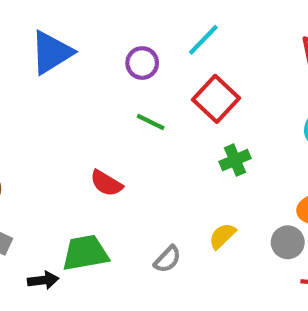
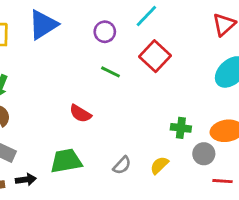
green cross: (235, 160) -> (181, 128), moved, turned 30
yellow semicircle: (222, 236) -> (159, 165), moved
black arrow: (43, 280) -> (26, 180), moved

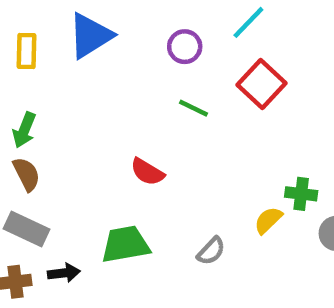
yellow semicircle: (159, 165) -> (268, 220), moved

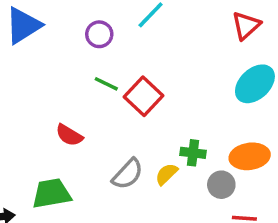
red square: (262, 84) -> (143, 96), moved
gray semicircle: (211, 251) -> (128, 174), moved, size x1.4

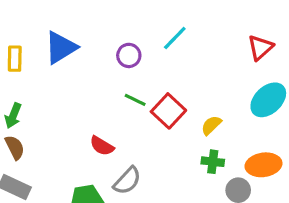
gray semicircle: (128, 174) -> (127, 181), moved
yellow semicircle: (166, 174) -> (211, 125), moved

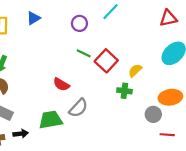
blue triangle: (61, 48) -> (33, 18), size x0.6
red triangle: (260, 48) -> (168, 18), turned 30
green cross: (213, 162) -> (124, 91), moved

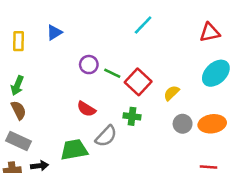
purple circle: (79, 23) -> (89, 65), moved
green cross: (124, 91) -> (132, 116), moved
gray circle: (153, 114) -> (183, 124), moved

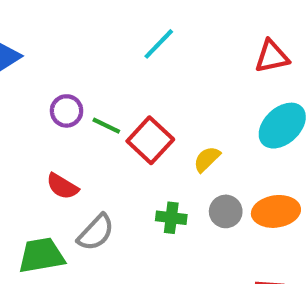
green cross: (132, 116) -> (171, 218), moved

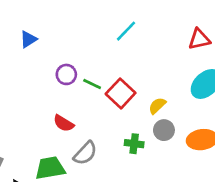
gray circle: (226, 211) -> (164, 130), moved

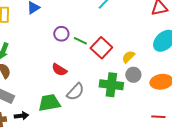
green cross: (134, 144) -> (111, 85), size x1.6

